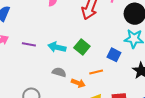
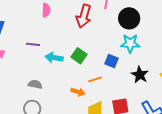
purple line: (29, 44) -> (33, 44), moved
gray semicircle: (59, 72) -> (35, 84), moved

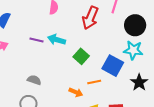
cyan arrow: (54, 58) -> (57, 40), moved
blue square: (112, 61) -> (113, 66), size x1.5

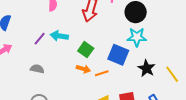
purple line: (37, 40) -> (40, 39), turned -56
gray semicircle: (34, 80) -> (37, 69), moved
orange arrow: (76, 92) -> (83, 69), moved

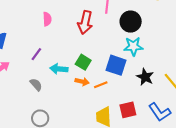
cyan arrow: (59, 36) -> (59, 69), moved
gray semicircle: (37, 69) -> (36, 85), turned 40

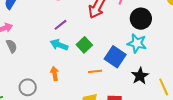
purple line: (36, 54) -> (61, 25), moved
orange arrow: (82, 82) -> (55, 73), moved, turned -128
gray semicircle: (36, 85) -> (12, 46), moved

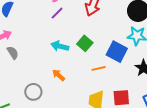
purple line: (61, 25) -> (57, 13), moved
orange arrow: (55, 73) -> (59, 75), turned -32

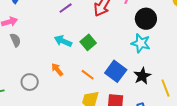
blue square: (117, 52) -> (116, 71), moved
orange line: (99, 68) -> (88, 75), moved, turned 40

